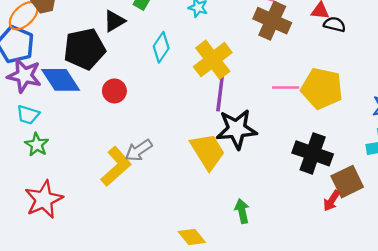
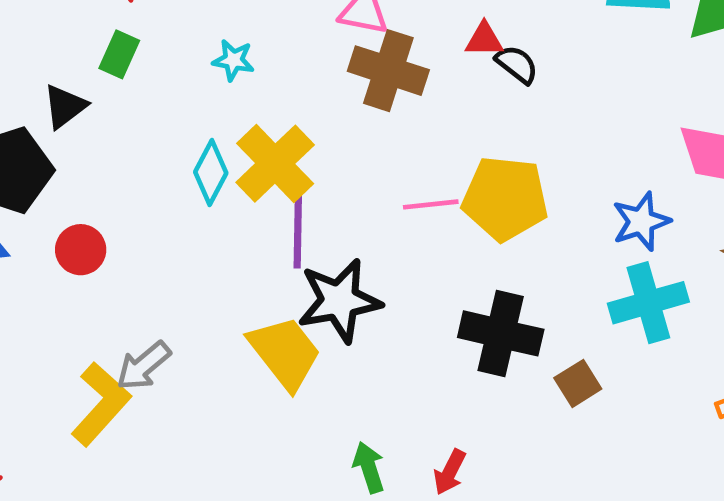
black semicircle: (335, 24) -> (517, 64), turned 30
cyan diamond: (161, 47) -> (211, 173), moved
brown square: (347, 182) -> (578, 383), size x0.7
red arrow: (332, 201) -> (450, 472), moved

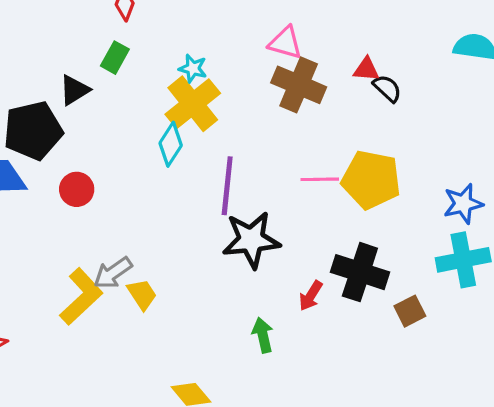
yellow cross: (275, 164) -> (193, 104), moved
yellow trapezoid: (285, 353) -> (142, 294), moved, size x0.6
green arrow: (369, 467) -> (263, 335), moved
red arrow: (450, 472) -> (311, 296), moved

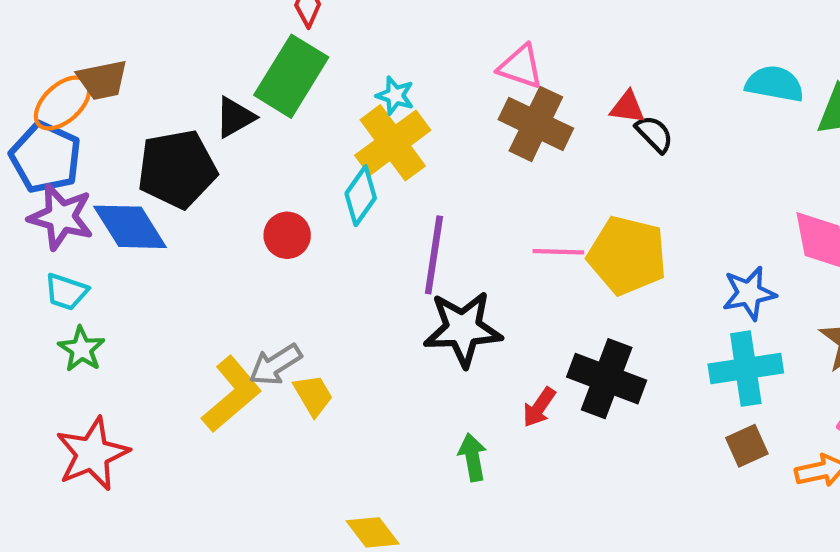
green rectangle: (115, 58) -> (291, 76), size x1.8
red circle: (77, 189) -> (287, 235), moved
brown square: (410, 311) -> (747, 446), moved

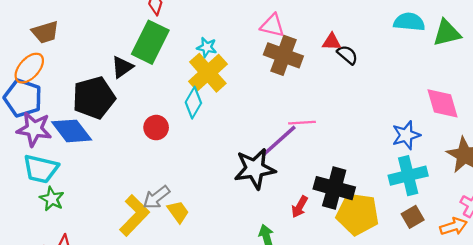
brown trapezoid: (102, 80) -> (45, 32), moved
purple line: (434, 255) -> (279, 141), moved, turned 45
yellow pentagon: (627, 255) -> (358, 214), moved
cyan trapezoid: (66, 292) -> (41, 169), size x1.5

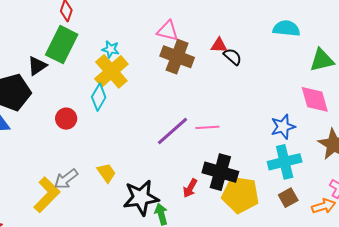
green triangle: (447, 33) -> (322, 60), moved
pink line: (302, 123) -> (207, 127), moved
black star: (255, 169) -> (141, 198), moved
yellow trapezoid: (178, 212) -> (106, 173), moved

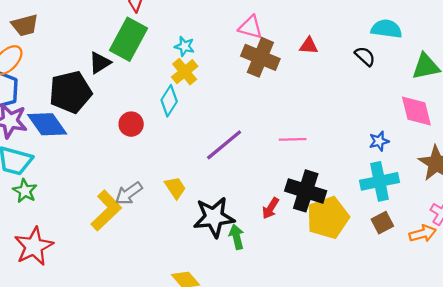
black semicircle: (233, 57) -> (365, 56), moved
yellow cross: (111, 71) -> (185, 72), size x0.7
blue star: (283, 127) -> (379, 141), size x0.7
purple line: (173, 131) -> (224, 145), moved
yellow pentagon: (240, 195) -> (328, 218), turned -30

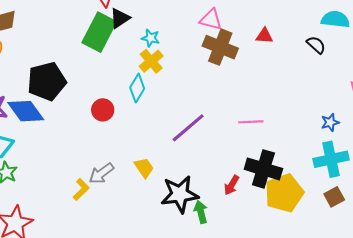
black triangle: (100, 63) -> (120, 18), moved
yellow L-shape: (106, 211) -> (81, 189), size x0.6

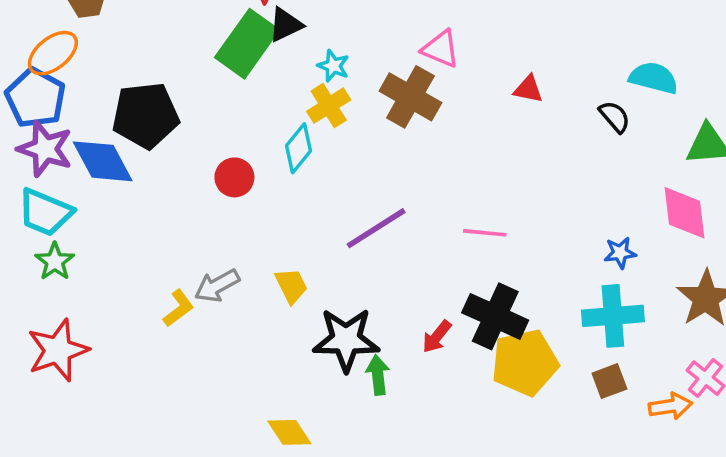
brown cross: (220, 47) -> (410, 97), moved

